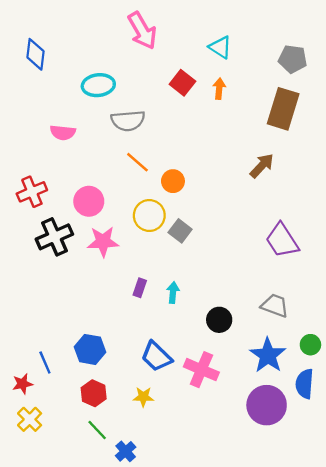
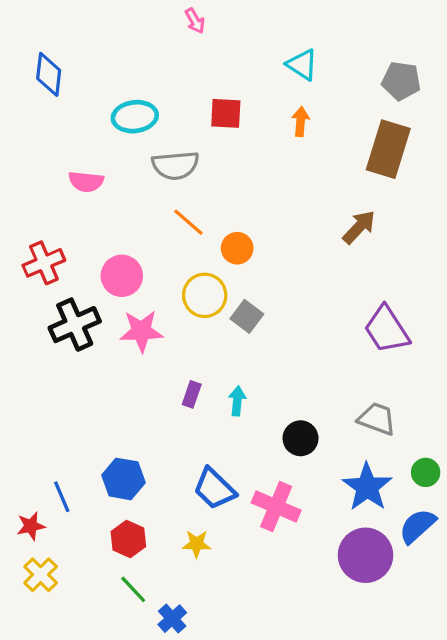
pink arrow: (142, 31) -> (195, 21), moved, size x0.5
red square: (182, 83) -> (226, 113), moved, turned -35
blue semicircle: (305, 384) -> (417, 526), turned 44

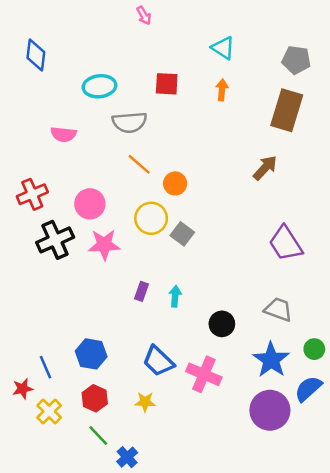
yellow cross: (41, 575) -> (49, 411), moved

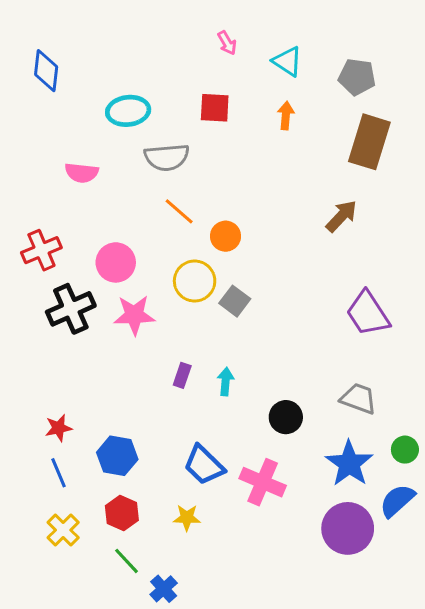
pink arrow: (144, 15) -> (227, 43), moved
gray pentagon: (296, 60) -> (357, 77), moved
red star: (23, 389) -> (58, 428), moved

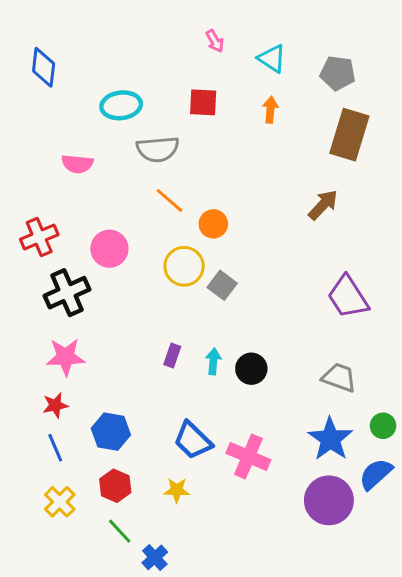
pink star: (134, 315) -> (66, 357), moved
black circle: (286, 417) -> (251, 369), moved

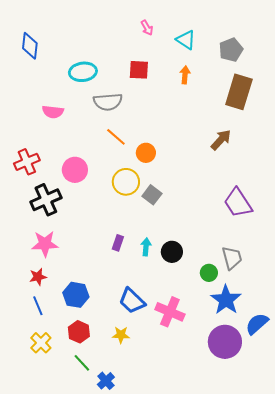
gray pentagon: (338, 73) -> (231, 50), turned -30
gray trapezoid: (339, 377) -> (232, 258), turned 55
green circle: (383, 426) -> (209, 273), moved

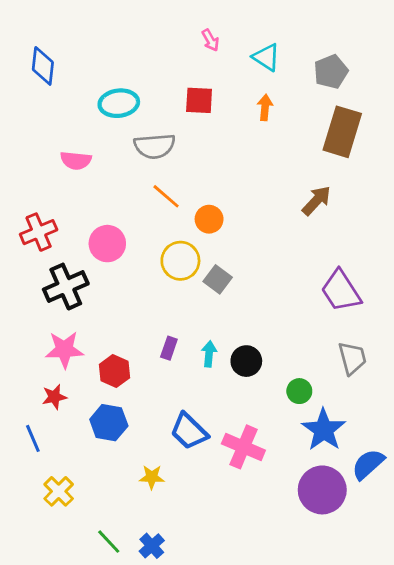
gray trapezoid: (232, 258) -> (352, 358), moved
blue line: (38, 306) -> (33, 438), moved
red hexagon: (79, 332) -> (114, 371), moved
yellow star: (121, 335) -> (152, 477), moved
green line: (82, 363) -> (109, 542), moved

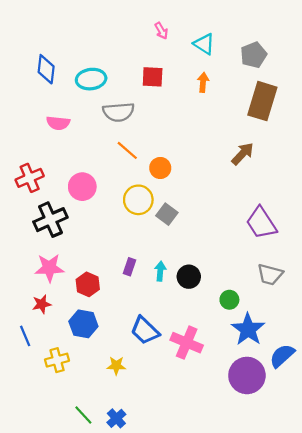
blue diamond: (43, 66) -> (46, 69), moved
gray trapezoid: (352, 358) -> (270, 274), turned 120
yellow cross: (59, 491) -> (57, 360), moved, turned 30

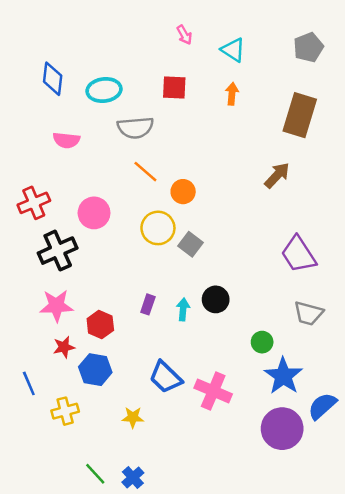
gray pentagon: (254, 55) -> (308, 47), moved
black circle: (189, 277) -> (216, 299), moved
red star: (42, 304) -> (64, 347), moved

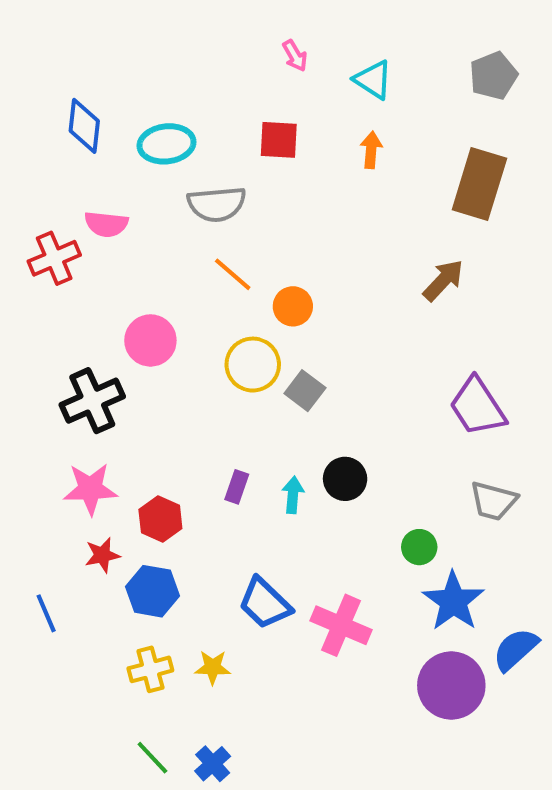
red cross: (34, 203) -> (54, 258), moved
yellow cross: (65, 411) -> (150, 669), moved

